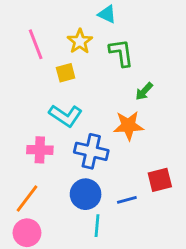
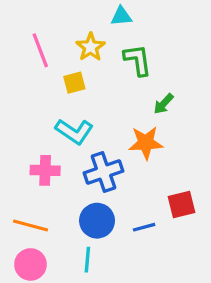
cyan triangle: (107, 14) -> (121, 16), turned -30
blue cross: (91, 151) -> (104, 172), turned -32
orange line: (27, 198) -> (30, 226), turned 68
cyan line: (97, 226) -> (87, 260), moved

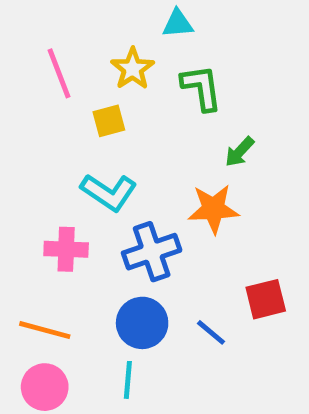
blue line: (144, 227) -> (211, 332), turned 55

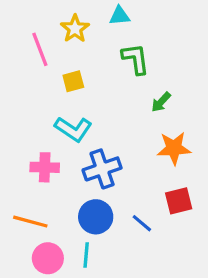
yellow star: (133, 69) -> (75, 29), moved
orange star: (213, 209) -> (174, 148), moved
pink circle: (45, 387) -> (48, 258), moved

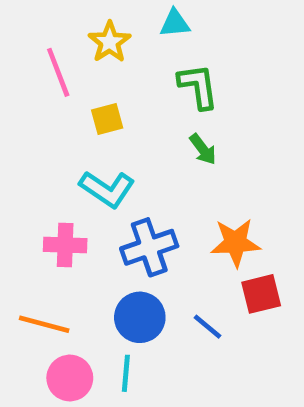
green arrow: (161, 102) -> (203, 149), moved, turned -80
orange star: (174, 148) -> (235, 243), moved

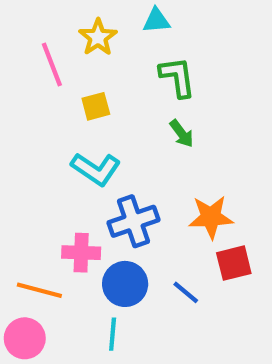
pink cross: (65, 245) -> (81, 253), moved
pink circle: (70, 378) -> (25, 338), moved

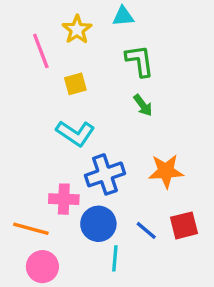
red square: (234, 263) -> (184, 225), moved
cyan line: (113, 334) -> (115, 258), moved
pink circle: (25, 338) -> (42, 267), moved

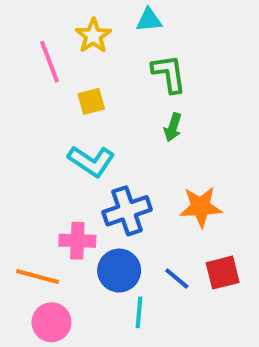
green arrow: (143, 105) -> (173, 127), turned 55

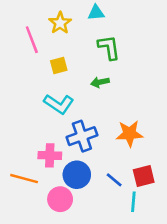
green arrow: (173, 127) -> (100, 82), moved, turned 60
cyan line: (139, 312) -> (133, 202), moved
pink circle: (51, 322) -> (60, 199), moved

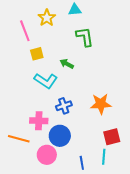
yellow square: (59, 65) -> (37, 54), moved
green arrow: (100, 82) -> (67, 64), moved, turned 40
blue cross: (82, 136) -> (64, 106), size x0.7
blue line: (114, 180) -> (82, 163), moved, turned 40

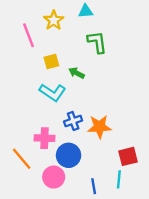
yellow square: (37, 54) -> (51, 62), moved
orange star: (101, 104) -> (99, 127), moved
orange line: (19, 139) -> (22, 159), turned 35

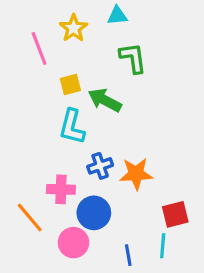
green arrow: (77, 73) -> (105, 100), size x1.5
cyan L-shape: (53, 92) -> (72, 127), turned 70

